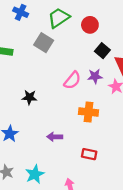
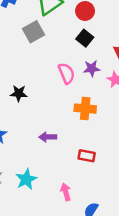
gray square: (44, 43) -> (34, 32), turned 30
black square: (102, 51) -> (85, 38), moved
pink semicircle: (72, 80) -> (66, 73), turned -60

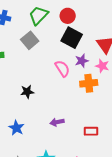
black square: (85, 38) -> (72, 38), size x1.5
orange cross: (85, 109) -> (89, 83), moved

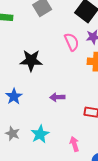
black star: (27, 92) -> (31, 60), size x1.5

